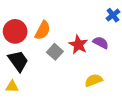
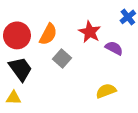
red star: (78, 45) -> (90, 32), moved

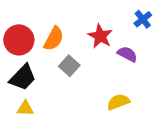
black trapezoid: (20, 69) -> (23, 77), turned 80
yellow triangle: (14, 98) -> (25, 108), moved

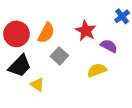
yellow semicircle: (118, 102) -> (97, 70), moved
yellow triangle: (25, 108) -> (37, 85), moved, turned 32

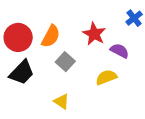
yellow triangle: (37, 85) -> (62, 101), moved

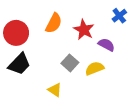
orange semicircle: (51, 36) -> (54, 23), moved
gray square: (65, 62) -> (70, 63), moved

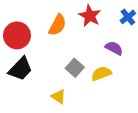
red star: (84, 30) -> (90, 16), moved

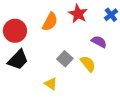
yellow semicircle: (101, 74) -> (88, 64), turned 72

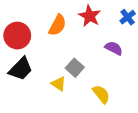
yellow semicircle: (88, 64) -> (101, 94), moved
yellow triangle: (51, 84) -> (59, 84), moved

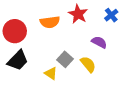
orange semicircle: (57, 25) -> (50, 22), turned 54
yellow semicircle: (101, 94) -> (88, 64), moved

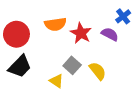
red star: (78, 14) -> (81, 33), moved
purple semicircle: (99, 42) -> (110, 34), moved

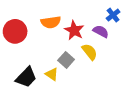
black trapezoid: (20, 66) -> (26, 77), moved
yellow semicircle: (98, 71) -> (90, 52), moved

